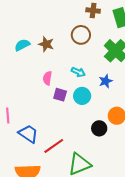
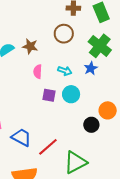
pink semicircle: (47, 78) -> (38, 72), moved
blue star: (106, 81) -> (91, 68), moved

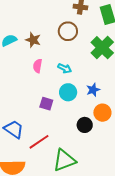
blue star: (91, 68) -> (93, 90), moved
purple square: (49, 95) -> (46, 104), moved

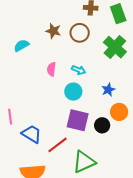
brown star: (33, 40) -> (53, 31), moved
cyan circle: (68, 92) -> (73, 92), moved
purple square: (46, 104) -> (78, 120), moved, size x1.6

